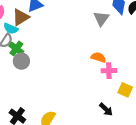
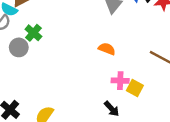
green cross: (16, 49) -> (33, 33), moved
pink cross: (109, 71) -> (120, 81), moved

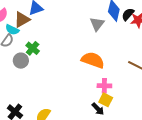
orange semicircle: (107, 49) -> (93, 60), size x1.6
yellow square: (135, 88) -> (106, 100), moved

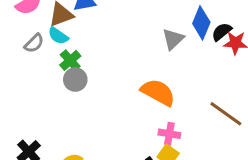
cyan semicircle: (12, 30) -> (58, 36), moved
gray circle: (21, 61) -> (75, 80), moved

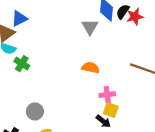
gray circle: (75, 80) -> (35, 111), moved
orange semicircle: (158, 92) -> (91, 68), size x0.7

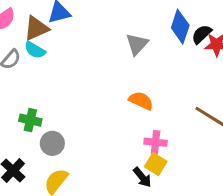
gray triangle: (90, 27) -> (137, 44), moved
green cross: (22, 64) -> (30, 120), moved, turned -32

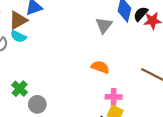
gray triangle: (137, 44) -> (104, 25), moved
green cross: (30, 120) -> (20, 89), turned 35

